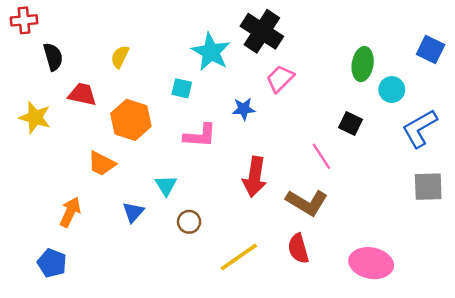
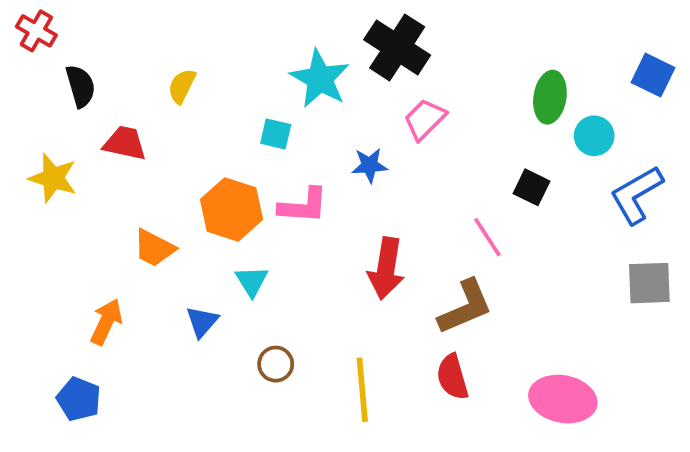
red cross: (24, 20) -> (36, 31), turned 35
orange hexagon: (131, 120) -> (231, 209), moved
brown L-shape: (307, 202) -> (465, 307), turned -54
brown circle: (189, 222) -> (276, 364), moved
yellow line: (239, 257) -> (362, 390), turned -60

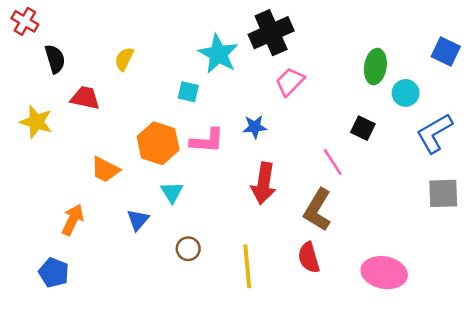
black cross: (397, 47) -> (271, 33), turned 33
blue star: (370, 165) -> (255, 127), moved
brown L-shape: (465, 307) -> (318, 210), turned 144

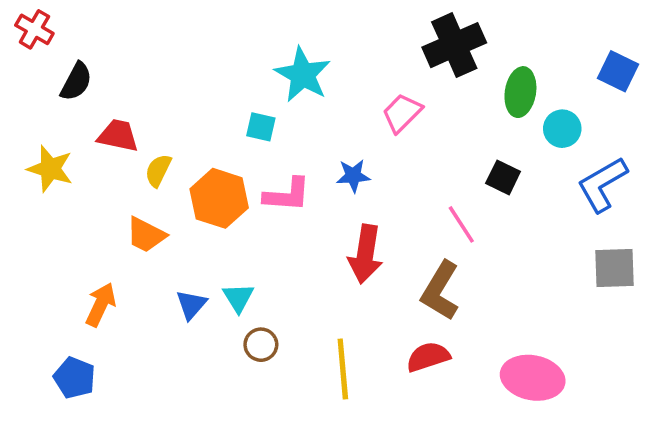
black cross: (271, 33) -> (454, 45), moved
black semicircle: (55, 59) -> (76, 82), turned 44
yellow semicircle: (124, 59) -> (158, 170), moved
cyan triangle: (172, 192) -> (238, 298), moved
red semicircle: (309, 258) -> (428, 357), turned 88

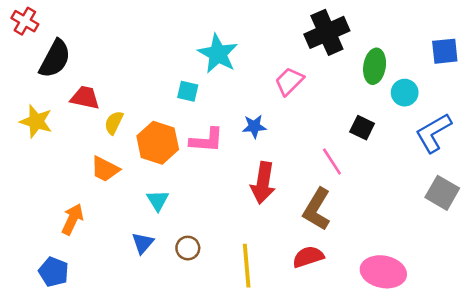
blue square: (618, 71) -> (445, 51), turned -32
black semicircle: (76, 82) -> (55, 59), size x1.4
gray square: (615, 268) -> (442, 193), turned 32
cyan triangle: (238, 298) -> (158, 200), moved
blue triangle: (191, 305) -> (143, 243), moved

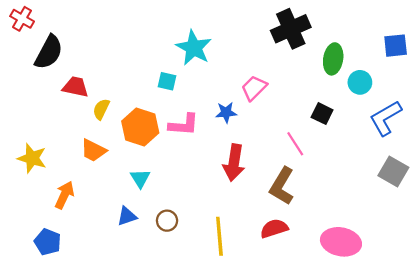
pink trapezoid: (289, 81) -> (254, 88), moved
yellow star: (36, 121) -> (32, 158), moved
blue triangle: (143, 243) -> (127, 216), turned 30

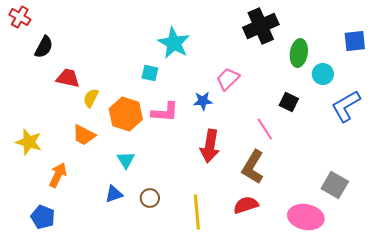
black semicircle: (49, 52) -> (44, 47), size x0.7
gray square: (393, 172) -> (335, 185), moved

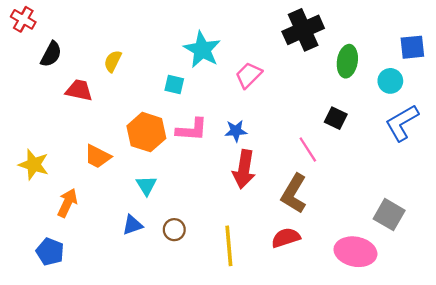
cyan circle: (323, 74) -> (390, 81), moved
pink trapezoid: (228, 79) -> (249, 75), moved
yellow semicircle: (91, 98) -> (113, 61), moved
blue star: (203, 101) -> (236, 131), moved

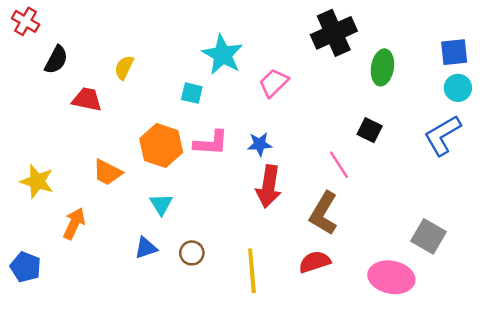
cyan circle: (390, 81) -> (458, 88), moved
blue pentagon: (50, 252) -> (26, 267), moved

